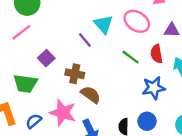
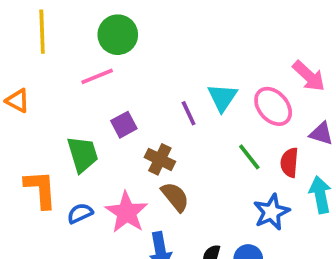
green trapezoid: (25, 84) -> (83, 154), turned -130
blue star: (154, 88) -> (271, 212), turned -30

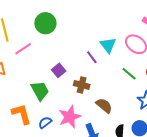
pink line: (97, 76) -> (23, 49), moved
brown semicircle: (175, 197) -> (104, 106), moved
pink star: (127, 212) -> (70, 117), turned 30

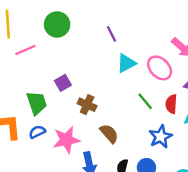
cyan triangle: (108, 45) -> (126, 63), turned 30
purple line: (92, 57) -> (111, 34), moved
blue semicircle: (45, 122) -> (37, 132), moved

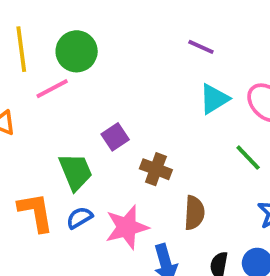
green circle: (57, 24) -> (77, 51), moved
purple line: (111, 34) -> (201, 47), moved, turned -35
brown semicircle: (109, 134) -> (194, 213), turned 48

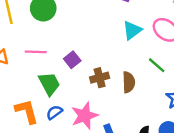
pink line: (52, 89) -> (36, 52), moved, turned 35
brown cross: (156, 169) -> (100, 78), turned -30
brown semicircle: (194, 213) -> (129, 82), moved

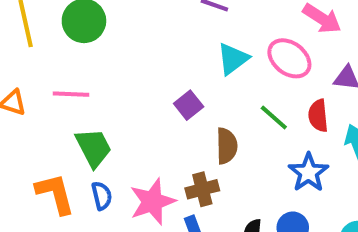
purple square: (72, 60) -> (189, 105), moved
brown cross: (100, 78) -> (202, 189), moved
blue semicircle: (54, 112) -> (102, 196), turned 112

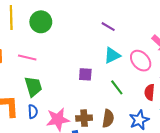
purple square: (189, 105) -> (85, 74), turned 32
green line: (274, 118) -> (117, 87), moved
brown semicircle: (227, 146) -> (108, 118), moved

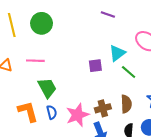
cyan triangle: (112, 55) -> (117, 53), moved

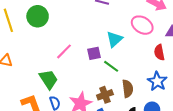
pink line: (35, 61) -> (64, 51), moved, turned -42
green line: (129, 72) -> (111, 66), moved

